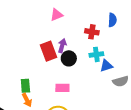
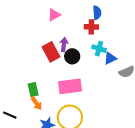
blue semicircle: (112, 20) -> (97, 13), moved
cyan cross: (96, 54) -> (99, 49), turned 32
pink rectangle: (62, 88) -> (70, 86), size x1.6

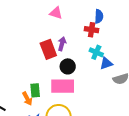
pink triangle: (54, 15) -> (56, 13), turned 40
black circle: (72, 56) -> (68, 66), moved
green rectangle: (33, 89) -> (35, 90), moved

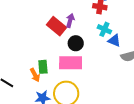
red rectangle: (48, 49) -> (56, 26), turned -30
blue triangle: (106, 63) -> (114, 40), turned 40

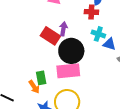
black circle: (76, 43) -> (71, 51), size x1.6

